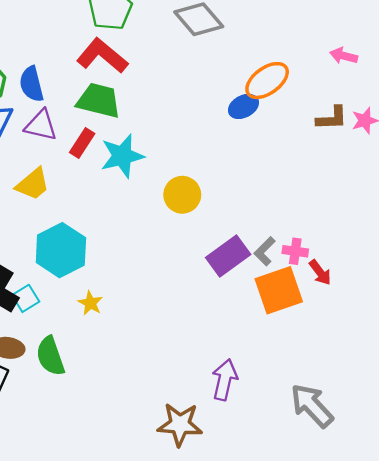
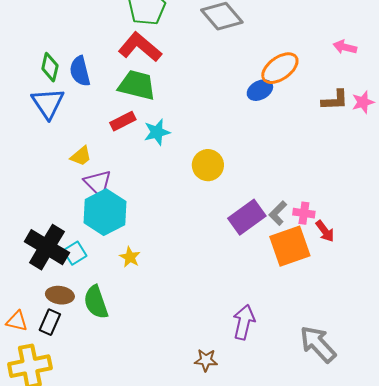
purple triangle: (41, 125) -> (98, 183), moved, turned 32
red rectangle: (82, 143) -> (123, 121), turned 30
cyan star: (122, 156) -> (157, 132), size x0.7
yellow trapezoid: (33, 184) -> (81, 156), size x0.7
brown star: (180, 424) -> (206, 360), size x0.6

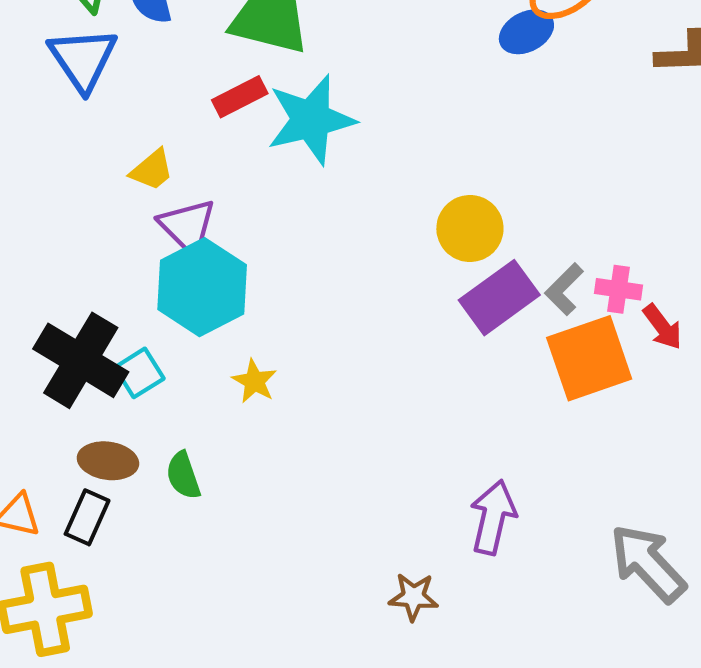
cyan star: (157, 132) -> (311, 120), size x1.6
yellow circle: (208, 165) -> (470, 229), moved
green semicircle: (96, 302) -> (183, 475), size x0.7

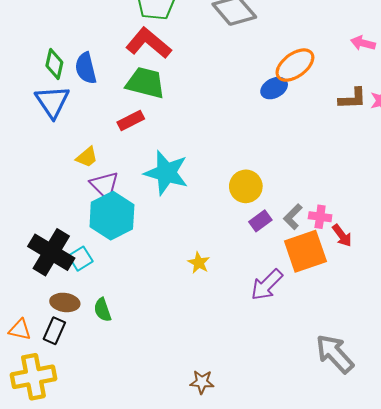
cyan star: (311, 120) -> (166, 173), moved, turned 30
purple rectangle: (499, 298) -> (260, 221), size x0.6
yellow star: (254, 381) -> (199, 263), moved
purple arrow: (493, 517) -> (267, 285), moved, turned -148
brown star: (413, 597) -> (202, 382), moved

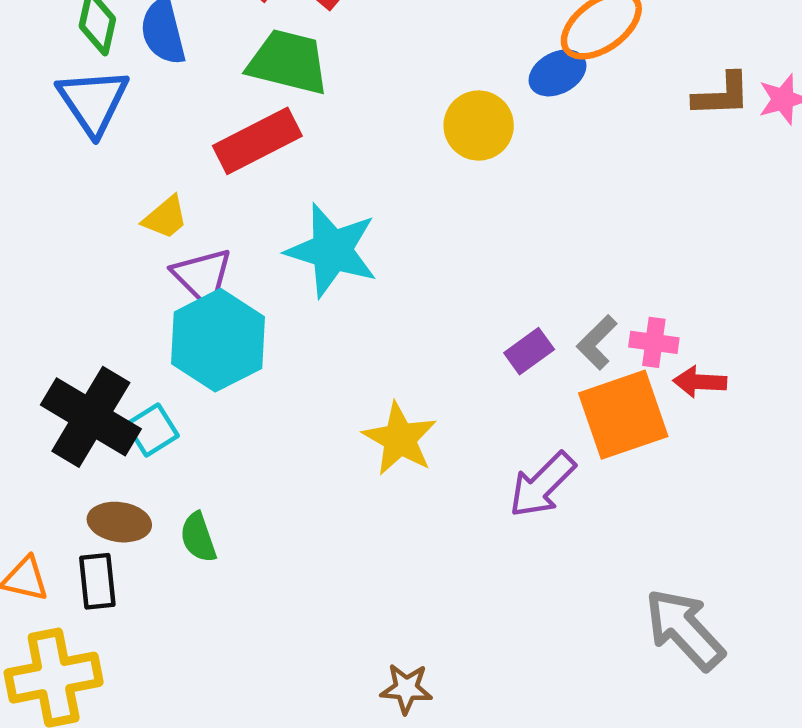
red rectangle: (131, 120) -> (257, 141), size x1.5
yellow circle: (246, 186) -> (479, 126), moved
red arrow: (342, 236) -> (700, 382), turned 130
yellow star: (199, 263) -> (400, 439), size x1.6
black rectangle: (54, 331) -> (97, 581), turned -30

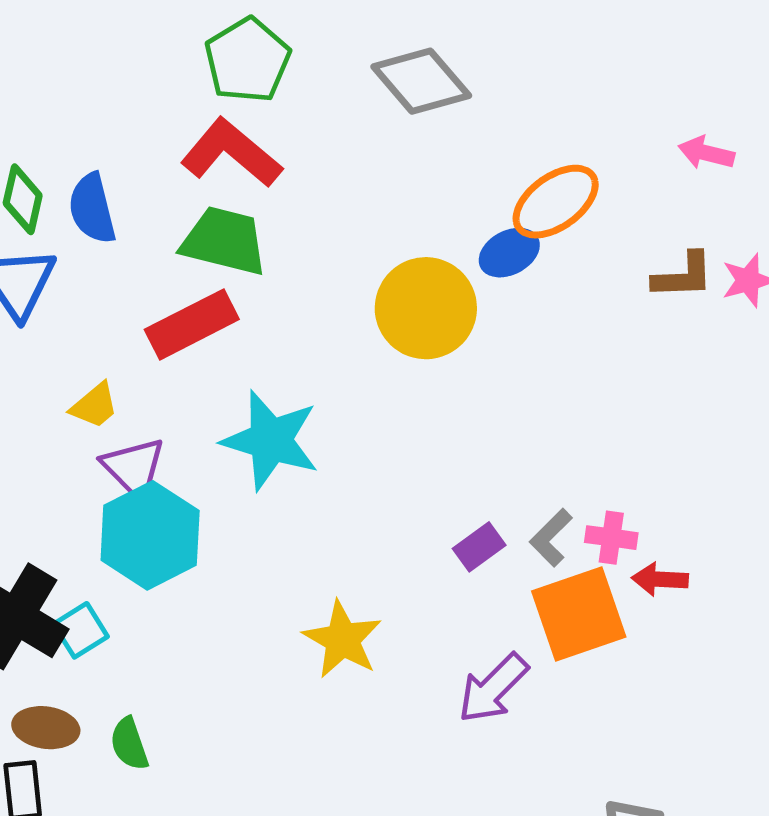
yellow circle: (479, 126) -> (426, 308), size x1.4

